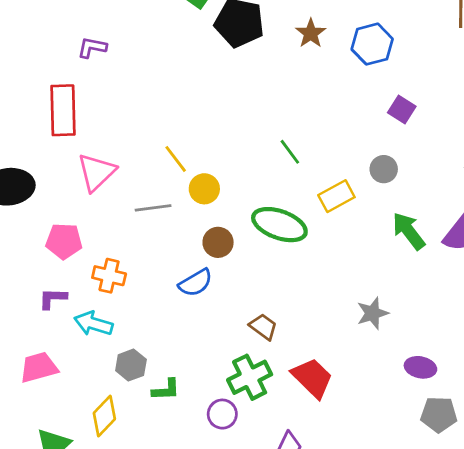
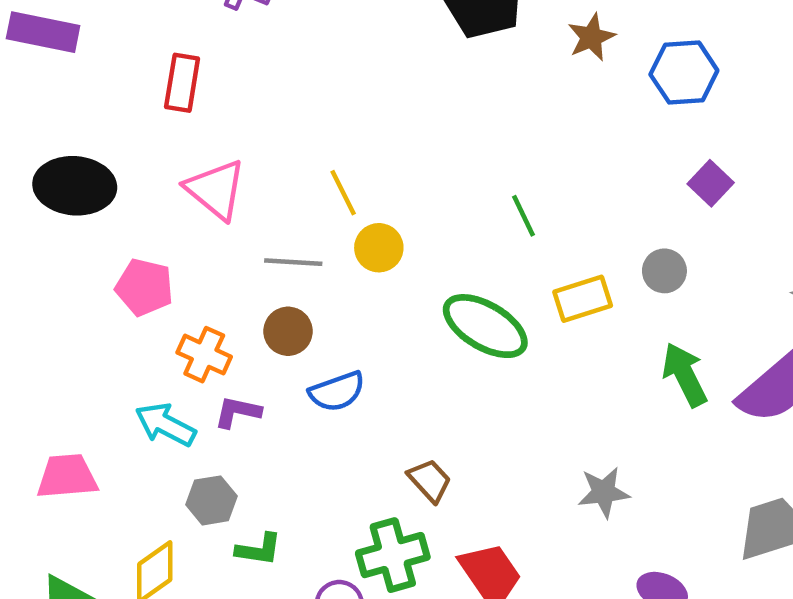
red rectangle: (63, 110) -> (182, 83), size x0.7
pink triangle: (96, 172) -> (216, 189), turned -48
brown circle: (218, 242) -> (288, 331), moved
purple L-shape: (53, 298) -> (238, 412), moved

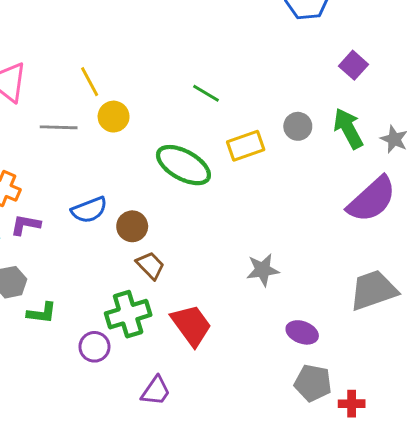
purple square: (711, 183) -> (353, 65), moved
green line: (523, 216) -> (206, 93), turned -32
brown circle: (288, 331) -> (132, 226), moved
green arrow: (685, 375) -> (348, 128), moved

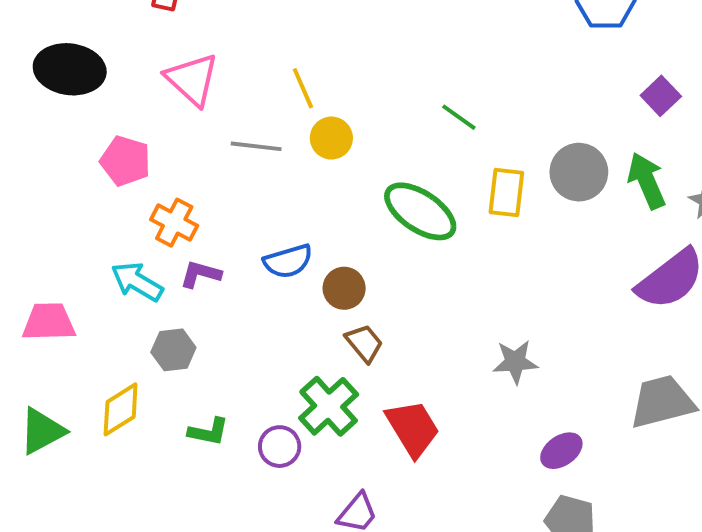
gray circle: (298, 126) -> (579, 172), size x1.5
yellow rectangle: (246, 146) -> (506, 192), turned -69
green L-shape: (42, 313) -> (209, 432), moved
green cross: (128, 314) -> (329, 406), turned -30
purple ellipse: (302, 332) -> (561, 451), turned -60

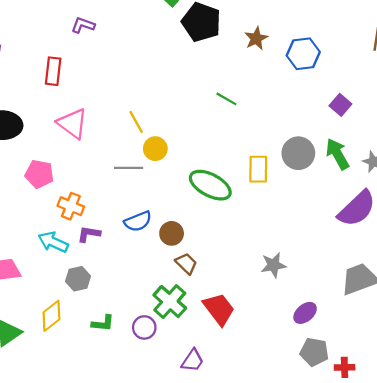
green line: (459, 117) -> (226, 99), moved
gray line: (256, 146) -> (129, 168), moved

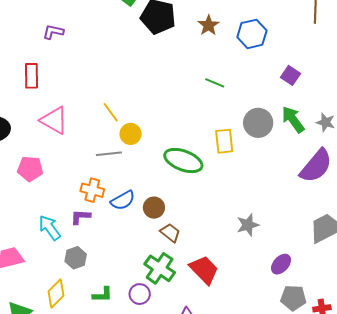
green line: (226, 99) -> (215, 83), moved
orange cross: (71, 206) -> (92, 190), moved
cyan arrow: (53, 242) -> (50, 228), turned 36

